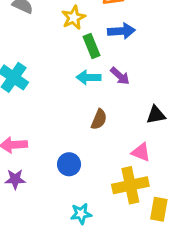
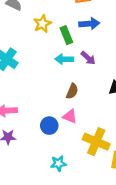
yellow star: (74, 18) -> (42, 24), moved
pink triangle: (141, 152) -> (70, 116), moved
yellow cross: (130, 185) -> (96, 142), turned 35

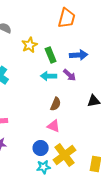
blue arrow: (89, 24) -> (79, 55), moved
blue circle: (49, 126) -> (41, 148), moved
yellow cross: (96, 142) -> (65, 155), moved, turned 30

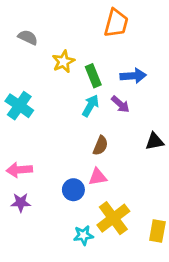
cyan arrow: (49, 76) -> (90, 106), turned 119
pink triangle: (54, 126) -> (98, 177), turned -32
blue circle: (41, 148) -> (73, 190), moved

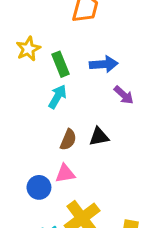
purple arrow: (120, 104) -> (124, 95), moved
black triangle: (155, 141) -> (99, 137), moved

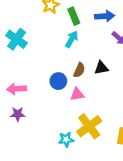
blue circle: (39, 187) -> (58, 81), moved

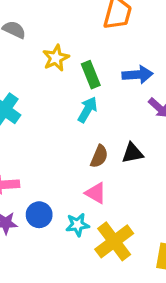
blue circle: (58, 81) -> (39, 215), moved
pink triangle: (77, 94) -> (96, 193), turned 40
cyan star: (66, 139) -> (77, 225), moved

